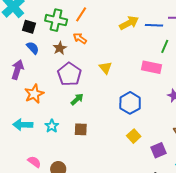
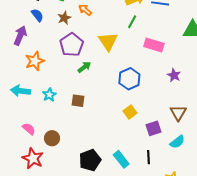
green line: (165, 46) -> (132, 22), moved
yellow triangle: (105, 68) -> (108, 41), size x1.5
green arrow: (77, 99) -> (84, 67), moved

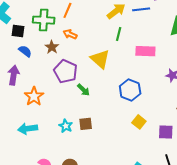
green arrow: (84, 67) -> (84, 90), turned 96
cyan star: (49, 95) -> (66, 126), moved
purple square: (154, 128) -> (166, 132), turned 35

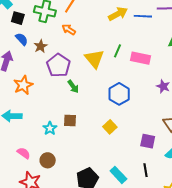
green line: (119, 34) -> (118, 51), moved
brown star: (52, 47) -> (41, 46), moved
yellow square: (139, 122) -> (110, 127), moved
cyan star: (66, 126) -> (50, 128), moved

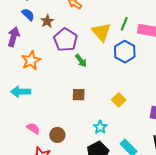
blue hexagon: (119, 94) -> (125, 52), moved
cyan star: (50, 128) -> (100, 127), moved

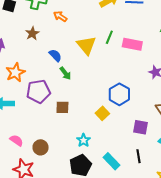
blue semicircle: (28, 15) -> (55, 55), moved
purple pentagon: (66, 40) -> (38, 91), moved, turned 30
blue hexagon: (125, 52) -> (119, 94), moved

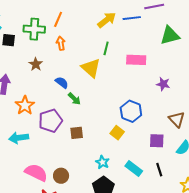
orange arrow: (60, 16) -> (61, 43), turned 56
green line: (109, 37) -> (106, 48), moved
pink semicircle: (16, 140) -> (36, 172), size x1.6
cyan rectangle: (112, 161) -> (134, 169), moved

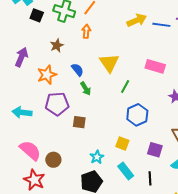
green line: (106, 48) -> (125, 86), moved
orange star: (25, 105) -> (47, 75), moved
yellow square: (117, 133) -> (122, 144), moved, turned -32

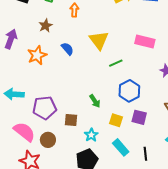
green line: (125, 86) -> (116, 63), turned 40
green arrow: (86, 89) -> (95, 101), moved
purple pentagon: (57, 104) -> (45, 108), moved
brown square: (79, 122) -> (71, 120), moved
purple square: (155, 150) -> (139, 117), moved

